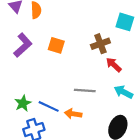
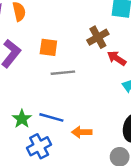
gray line: (85, 91) -> (63, 73), moved
orange arrow: (73, 114) -> (82, 132), moved

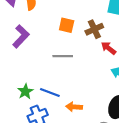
orange square: (48, 47) -> (67, 25), moved

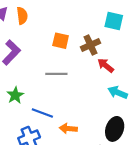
green star: (25, 91) -> (15, 95), moved

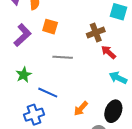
orange square: (61, 41) -> (50, 27), moved
orange arrow: (68, 129) -> (81, 108), moved, turned -56

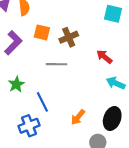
brown cross: (96, 33) -> (69, 37), moved
blue line: (48, 93) -> (42, 102), turned 42

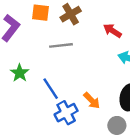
orange arrow: (78, 117) -> (92, 101), turned -77
blue cross: (29, 126) -> (66, 113), moved

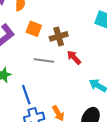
red arrow: (112, 31) -> (74, 57), moved

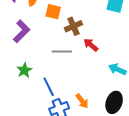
orange square: (34, 29) -> (53, 12), moved

